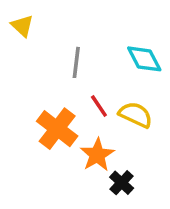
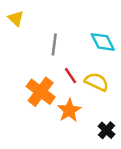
black cross: (122, 183) -> (106, 130), moved

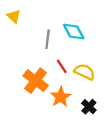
cyan diamond: (103, 42) -> (74, 32), moved
black cross: (106, 130) -> (89, 107), moved

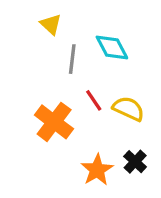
yellow triangle: (14, 16) -> (51, 24), moved
orange star: (61, 97) -> (97, 170), moved

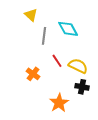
orange cross: (54, 122) -> (33, 74), size x0.6
black cross: (135, 162) -> (82, 87), moved, turned -32

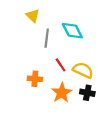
orange cross: (33, 74) -> (35, 79), turned -32
orange star: (59, 103) -> (62, 93), moved

